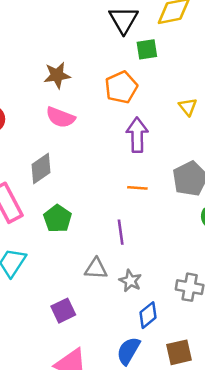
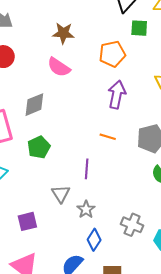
gray triangle: (96, 269) -> (61, 194), turned 42
blue diamond: (148, 315) -> (94, 240), turned -30

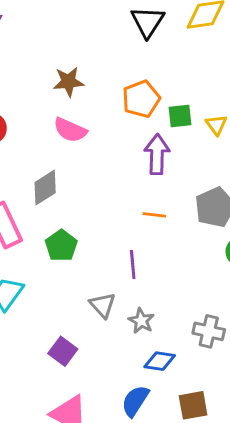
green square: (139, 28) -> (180, 116), moved
purple square: (27, 221) -> (63, 351), turned -30
blue diamond: (94, 240) -> (160, 361), turned 75

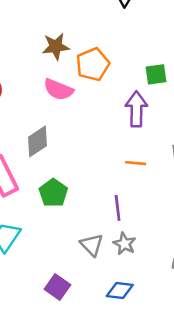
orange pentagon: (141, 99) -> (93, 64), moved
gray star: (141, 321) -> (124, 244), moved
blue diamond: (160, 361) -> (120, 291), moved

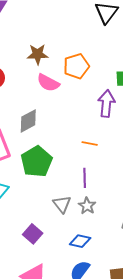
brown star: (56, 46) -> (38, 54), moved
orange line: (136, 163) -> (90, 144), moved
green pentagon: (53, 193) -> (37, 162), size x1.4

